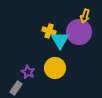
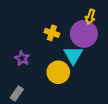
cyan triangle: (60, 40) -> (73, 55), moved
purple star: (28, 72) -> (22, 58), moved

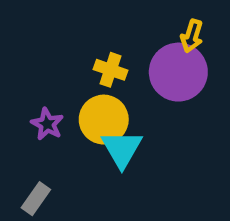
cyan triangle: (73, 55) -> (122, 149), moved
yellow circle: (58, 72) -> (104, 120), moved

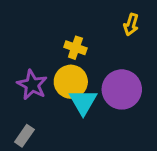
purple circle: (178, 72) -> (122, 89), moved
purple star: (47, 124) -> (32, 85), size x1.4

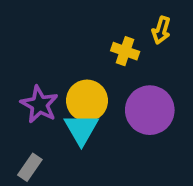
yellow cross: (75, 48) -> (125, 51), moved
cyan triangle: (83, 102) -> (81, 129), moved

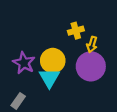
yellow arrow: (161, 30) -> (92, 44), moved
yellow cross: (125, 51) -> (76, 31), turned -35

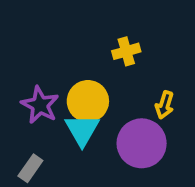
yellow arrow: (92, 44) -> (165, 105), moved
purple circle: (91, 66) -> (142, 143), moved

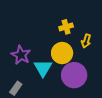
yellow circle: (88, 101) -> (62, 53), moved
yellow arrow: (165, 105) -> (86, 41), moved

